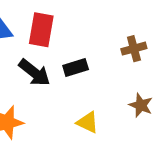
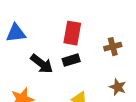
red rectangle: (41, 30) -> (72, 33), moved

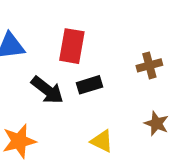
red rectangle: (72, 33) -> (72, 46), moved

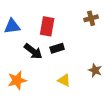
brown cross: (149, 65) -> (91, 18), moved

